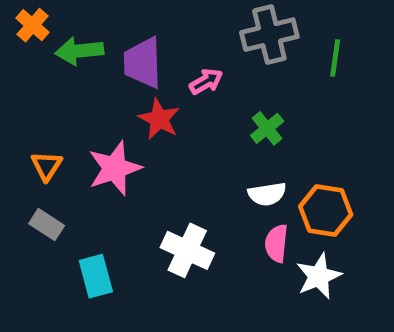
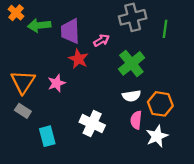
green cross: (267, 128) -> (131, 63), size x1.6
orange triangle: (47, 166) -> (23, 82), size x1.6
pink star: (115, 168) -> (56, 83), size x0.7

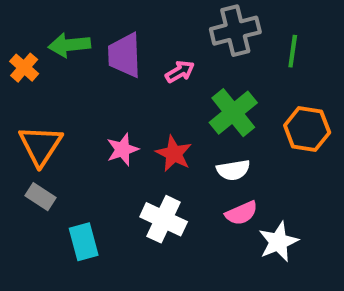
orange cross: (16, 13) -> (24, 68), moved
red star: (78, 59) -> (174, 154), moved
pink star: (56, 83) -> (123, 150), moved
orange hexagon: (160, 104) -> (307, 129), moved
pink semicircle: (136, 120) -> (241, 213), turned -120

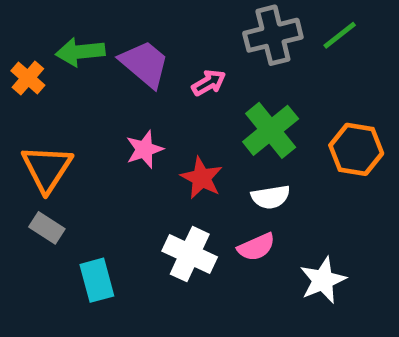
green line: (293, 51) -> (340, 35), moved, turned 44
purple trapezoid: (125, 55) -> (144, 64), turned 132
pink star: (123, 150) -> (144, 149), moved
pink semicircle: (241, 213) -> (256, 247), moved

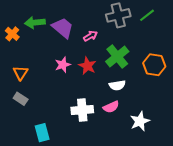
orange triangle: (47, 168) -> (21, 73), size x0.7
red star: (202, 178) -> (87, 66), moved
white cross: (190, 254) -> (82, 110), turned -30
cyan rectangle: (97, 280) -> (42, 133), moved

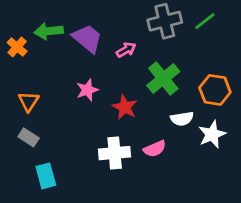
red star: (87, 66) -> (125, 107), moved
white semicircle: (117, 85) -> (182, 119), moved
white star: (140, 121) -> (212, 134), moved
cyan rectangle: (42, 133) -> (46, 176), moved

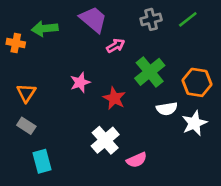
gray cross: (165, 21) -> (151, 19), size x0.7
purple trapezoid: (87, 38) -> (93, 19), moved
orange cross: (17, 47) -> (16, 43), turned -30
pink semicircle: (155, 149) -> (137, 160), moved
white cross: (115, 153) -> (105, 140), turned -36

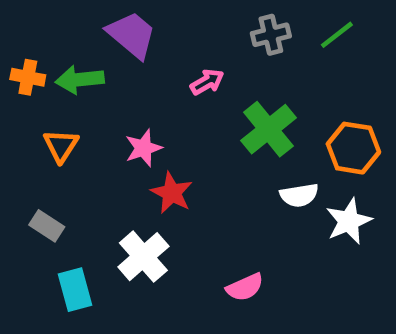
purple trapezoid: (93, 19) -> (132, 35), moved
green arrow: (45, 29) -> (80, 80), moved
orange triangle: (26, 93) -> (61, 146), moved
red star: (114, 98) -> (172, 193), moved
white cross: (105, 140) -> (143, 257), moved

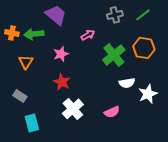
pink star: (143, 148) -> (61, 54), moved
orange hexagon: (353, 148) -> (144, 48), moved
red star: (172, 193) -> (62, 82), moved
white cross: (143, 257) -> (73, 109), moved
pink semicircle: (245, 287) -> (112, 112), moved

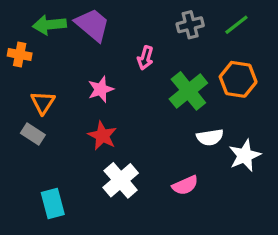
green arrow: (34, 34) -> (49, 25), moved
pink arrow: (88, 35) -> (145, 58), turned 136
gray rectangle: (20, 96) -> (33, 134), moved

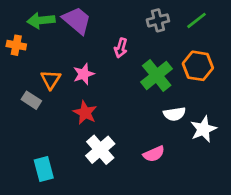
orange triangle: (43, 103) -> (51, 80), moved
gray rectangle: (33, 134) -> (31, 100), moved

